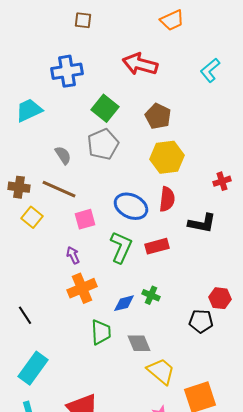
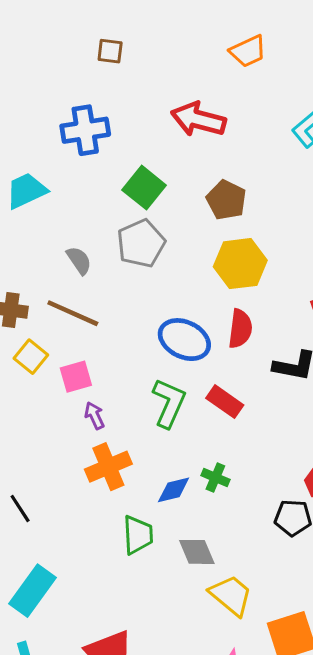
pink square: (85, 219) -> (76, 377), moved
red rectangle: (157, 246) -> (225, 402), turned 50

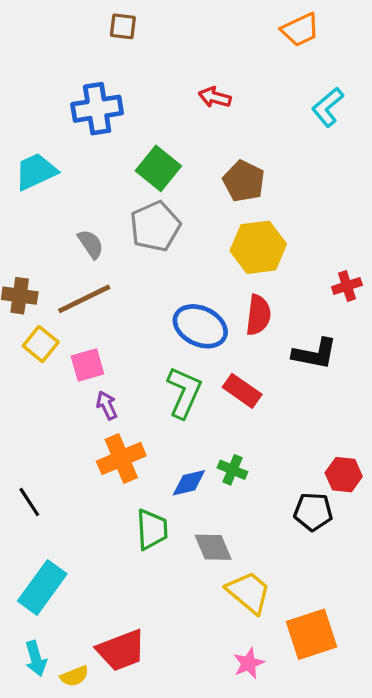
orange trapezoid: (248, 51) -> (300, 30), moved
red arrow: (198, 119) -> (215, 97), size x0.6
brown line: (73, 313) -> (84, 299), turned -50

